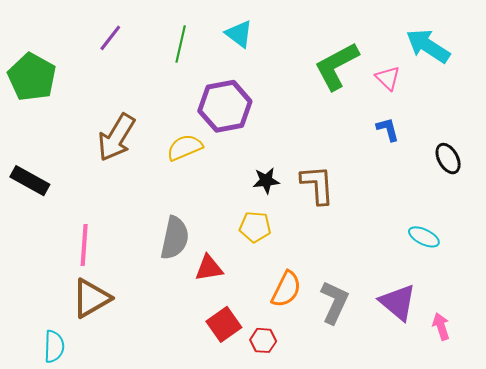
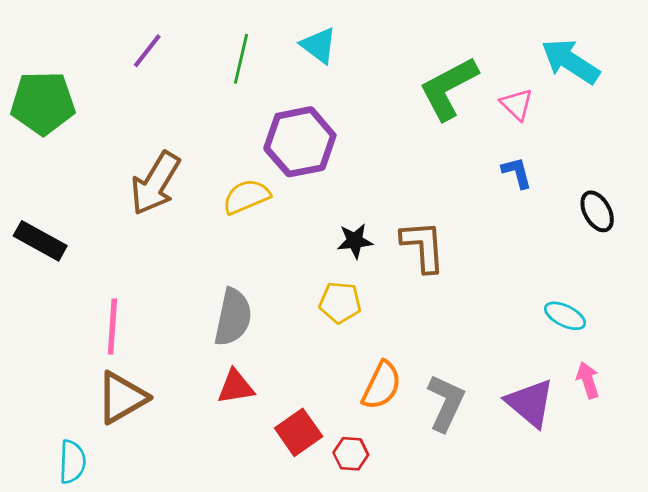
green pentagon: (32, 77) -> (43, 103), turned -30
red triangle: (209, 268) -> (236, 387), moved
pink arrow: (441, 326) -> (588, 380), moved

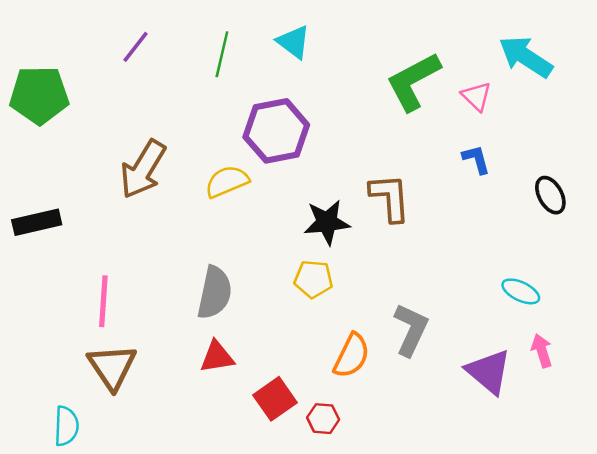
black rectangle: (40, 241) -> (37, 222), turned -42
black star: (355, 241) -> (327, 222), size x1.4
brown L-shape: (423, 246) -> (390, 198), moved
brown triangle: (122, 398) -> (112, 367), turned -34
gray L-shape: (446, 403) -> (411, 330), moved

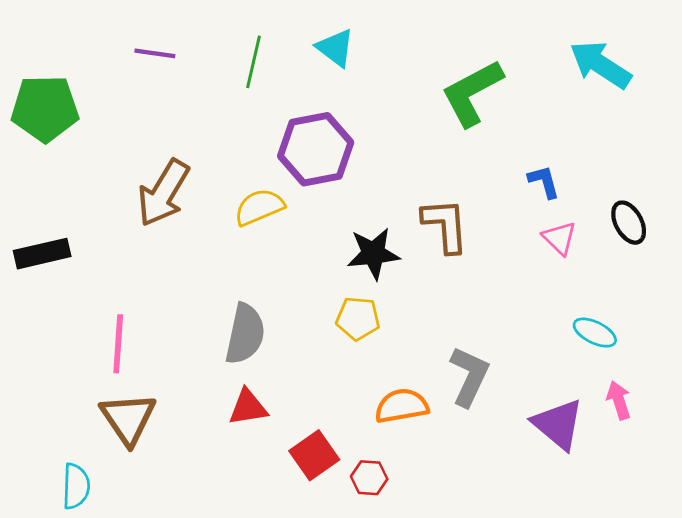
purple line: (136, 47) -> (155, 53), turned 60
pink triangle: (476, 96) -> (560, 238), moved
orange semicircle: (352, 356) -> (402, 406), turned -126

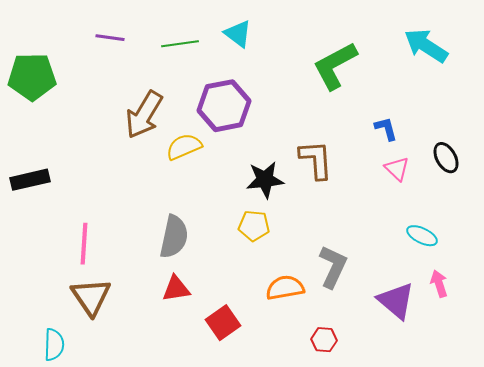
green line: (254, 62) -> (180, 44), turned 69
brown arrow: (163, 193) -> (144, 115), moved
red hexagon: (369, 478) -> (324, 340), moved

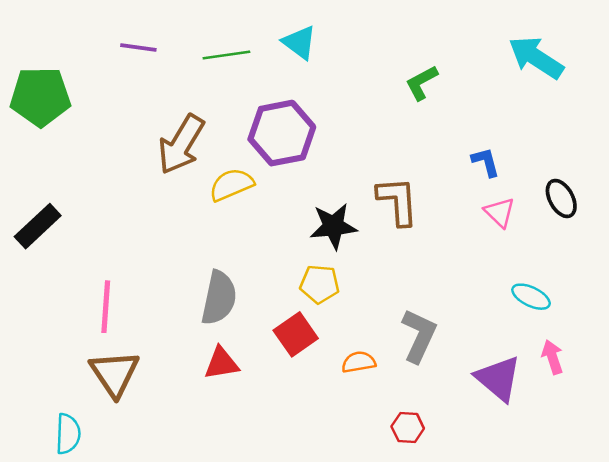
green L-shape: (335, 66) -> (422, 83), size x0.6
black rectangle: (30, 180) -> (38, 226), turned -30
orange semicircle: (285, 288) -> (359, 362), size x0.7
red square: (223, 323) -> (296, 334), moved

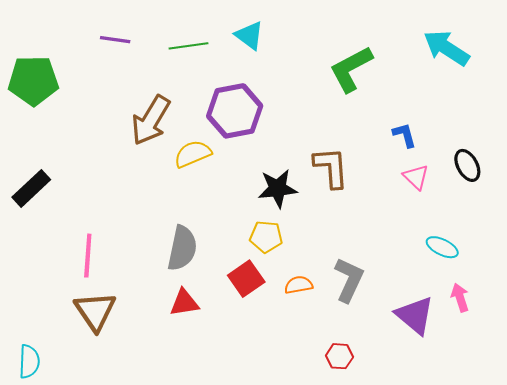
green L-shape: (422, 83) -> (351, 69), size x1.6
orange semicircle: (359, 362) -> (299, 285), moved
cyan semicircle: (68, 434) -> (29, 361), moved

